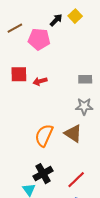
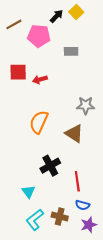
gray rectangle: (85, 79) -> (71, 51), moved
orange semicircle: (44, 135) -> (39, 122), moved
black cross: (43, 174) -> (50, 166), moved
red line: (76, 180) -> (77, 181), turned -54

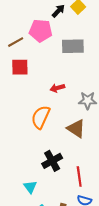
brown line: (14, 24) -> (16, 42), moved
gray rectangle: (71, 51) -> (73, 46), size x1.5
red arrow: (40, 79) -> (57, 88), moved

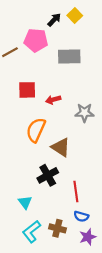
red square: (20, 67) -> (27, 90), moved
brown triangle: (76, 129) -> (61, 147), moved

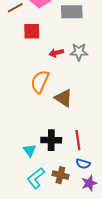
red square: (27, 90) -> (32, 31), moved
gray star: (84, 113) -> (79, 52), moved
black cross: (48, 175) -> (51, 140), moved, turned 30

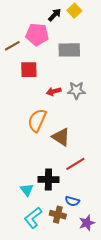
red line: (78, 140) -> (75, 164), moved, turned 66
blue semicircle: (83, 164) -> (72, 201), moved

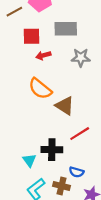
gray rectangle: (69, 50) -> (66, 29), moved
red arrow: (54, 91) -> (43, 55), moved
orange semicircle: (37, 120) -> (40, 89), turned -75

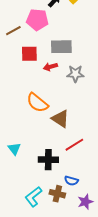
red arrow: (43, 55) -> (50, 67), moved
cyan triangle: (29, 160) -> (14, 149), moved

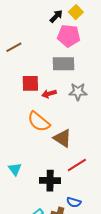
pink pentagon: (37, 20) -> (69, 36), moved
red square: (29, 54) -> (30, 83), moved
red arrow: (50, 67) -> (49, 94), moved

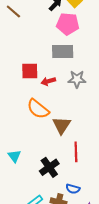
brown line: (14, 47) -> (13, 12), moved, turned 70
brown triangle: (62, 138) -> (62, 125), turned 30
red line: (77, 165) -> (76, 152), turned -60
black cross: (50, 181) -> (49, 167), turned -36

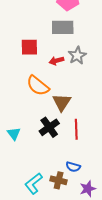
gray star: (77, 79) -> (77, 55), turned -30
red arrow: (48, 81) -> (56, 61), moved
black cross: (49, 167) -> (49, 127), moved

